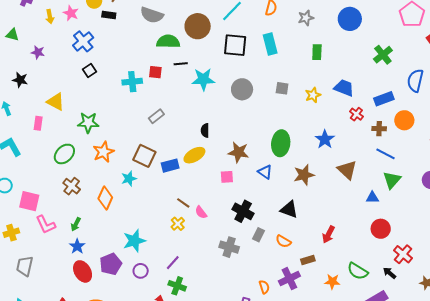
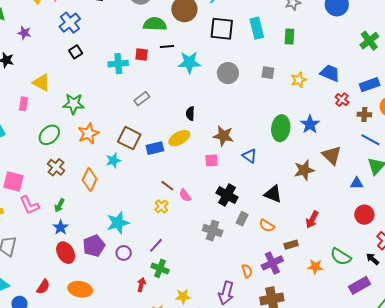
green rectangle: (317, 52) -> (289, 36), moved
green ellipse: (281, 143) -> (281, 128), moved
brown star: (304, 175) -> (304, 170), moved

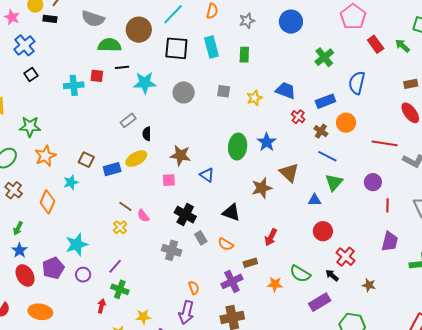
gray rectangle: (142, 99) -> (128, 120), moved
brown cross: (364, 115) -> (321, 131), turned 32
brown square: (129, 138) -> (86, 160), size x0.7
gray rectangle: (242, 219) -> (201, 238), turned -56
orange semicircle: (247, 271) -> (194, 288), moved

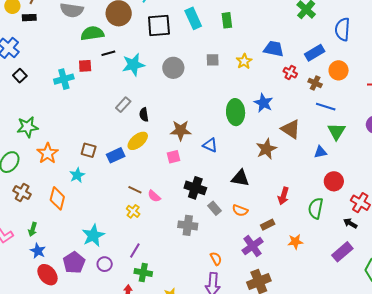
green semicircle: (300, 274) -> (316, 208), moved, turned 80

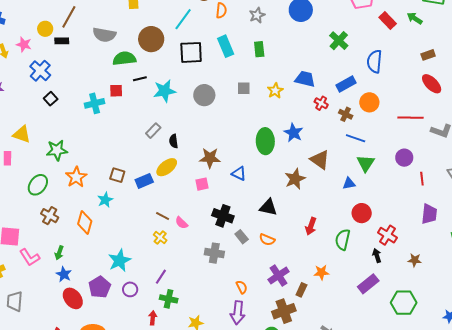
black arrow: (350, 223) -> (377, 256), turned 40
brown rectangle: (268, 225) -> (301, 290), moved, turned -40

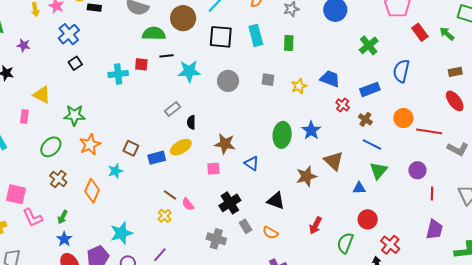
orange circle: (369, 102) -> (403, 118), moved
black cross: (223, 216) -> (230, 203), turned 30

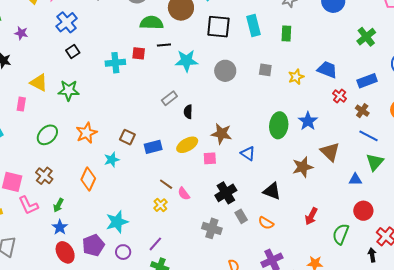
green star: (74, 115) -> (69, 90), moved
yellow ellipse: (181, 147) -> (187, 145), moved
brown cross: (58, 179) -> (44, 176), moved

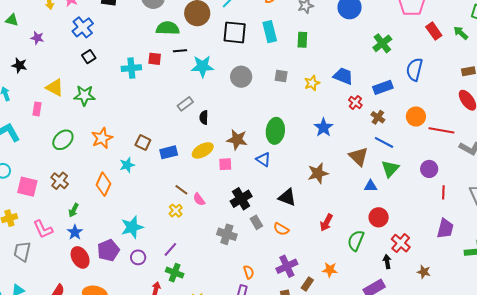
green ellipse: (279, 125) -> (275, 131), moved
brown triangle: (330, 152) -> (359, 157), moved
pink L-shape: (28, 205) -> (43, 229), moved

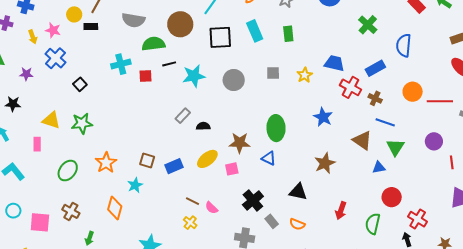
blue cross: (83, 27) -> (56, 58), moved
cyan cross: (131, 68) -> (121, 64), moved
red cross: (355, 102) -> (351, 87), size x1.5
black semicircle: (204, 117) -> (203, 126), turned 96

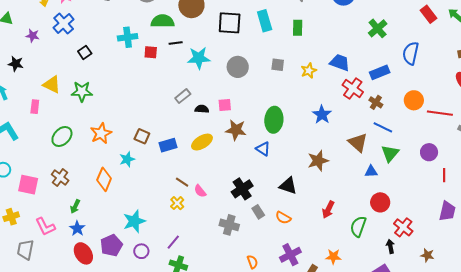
pink square: (232, 169) -> (225, 105), moved

